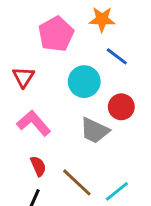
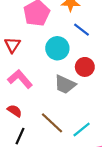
red semicircle: (38, 166) -> (15, 111), moved, turned -32

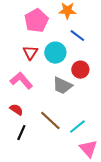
red triangle: (12, 45) -> (30, 53), moved

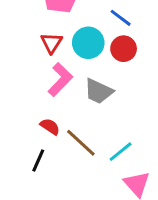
red circle: (80, 70) -> (124, 49), moved
pink L-shape: (21, 81) -> (60, 80), moved, turned 85
red semicircle: (16, 110) -> (50, 127), moved

